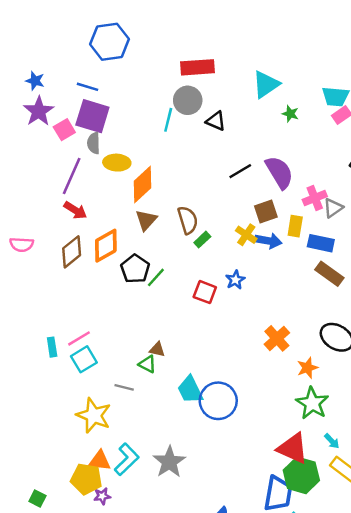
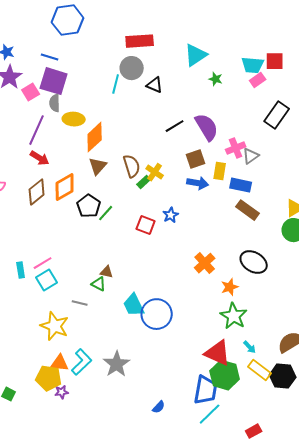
yellow cross: (246, 235) -> (155, 172), moved

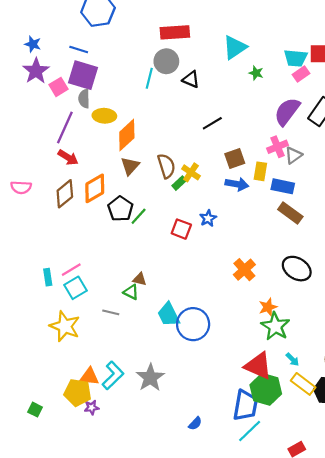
purple semicircle: (207, 127) -> (287, 111), moved, turned -112
orange star: (230, 287) -> (268, 307), moved
yellow star: (55, 326) -> (65, 326), moved

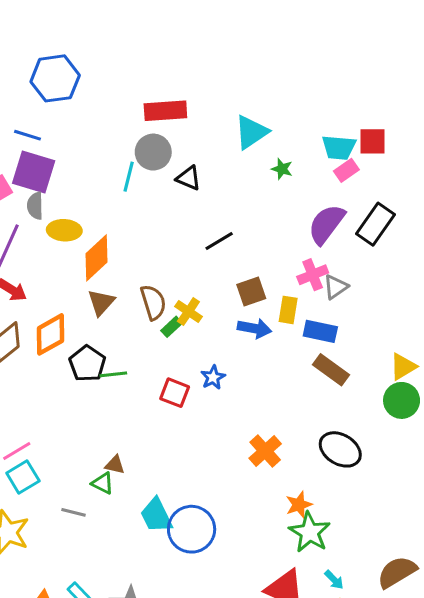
green line: (139, 216) -> (113, 374), turned 42

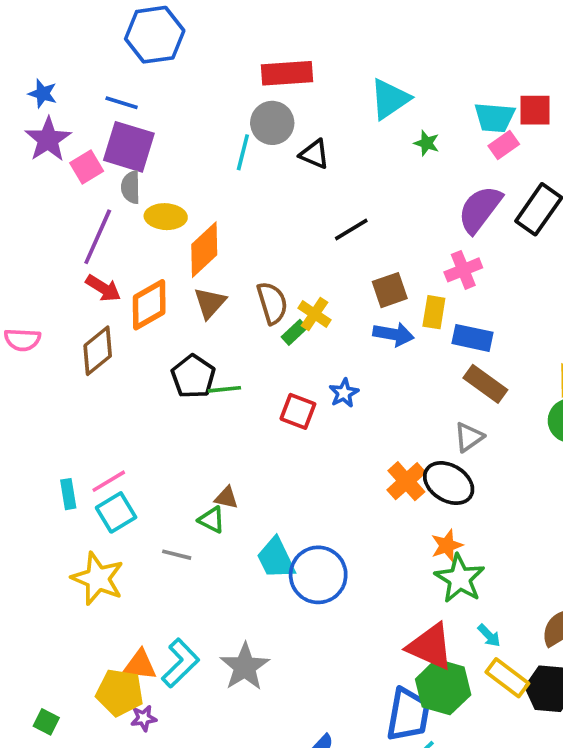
gray triangle: (336, 287) -> (469, 437), moved
orange diamond: (50, 334) -> (149, 305), moved
black ellipse: (340, 449) -> (449, 483), moved

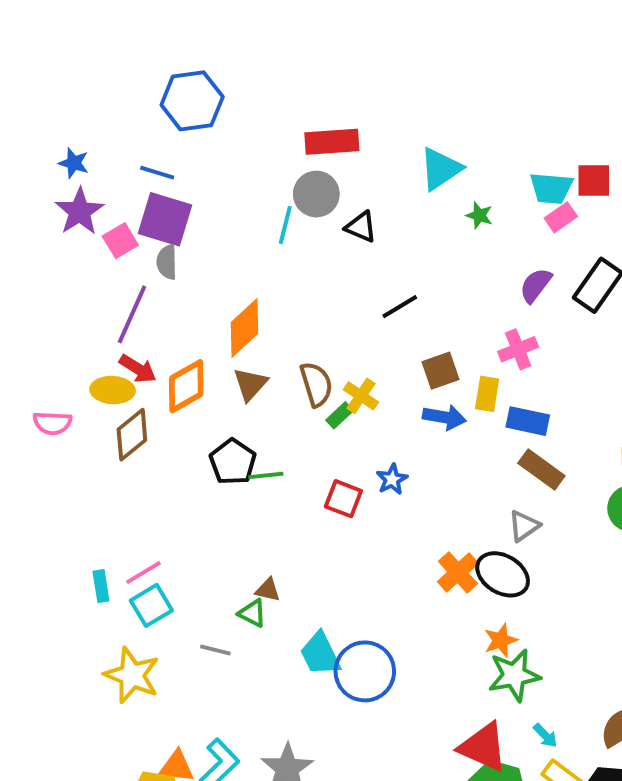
purple semicircle: (480, 209) -> (536, 285), size x0.7
yellow ellipse: (166, 217) -> (113, 390), moved
green star: (460, 579) -> (514, 675), turned 30

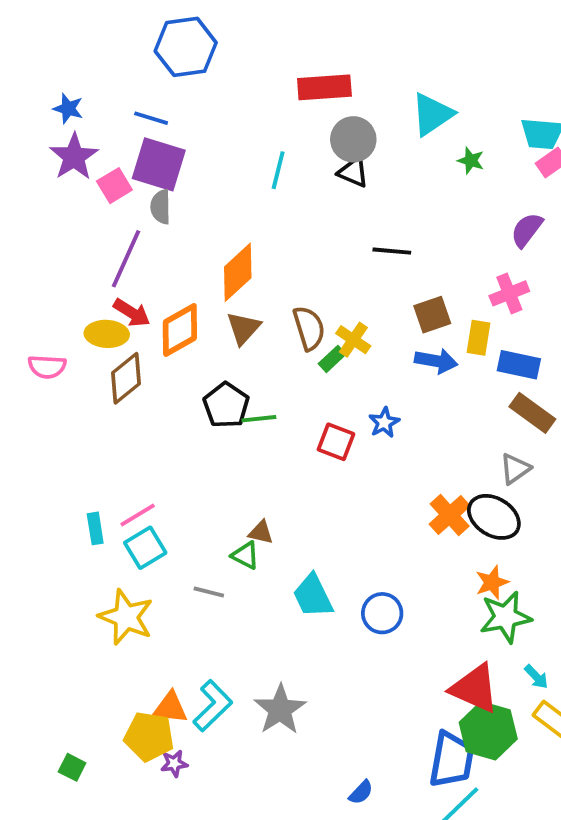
gray circle: (316, 194) -> (353, 139), moved
black line: (400, 307) -> (392, 251), turned 36
blue circle: (365, 671) -> (382, 613), moved, size x0.7

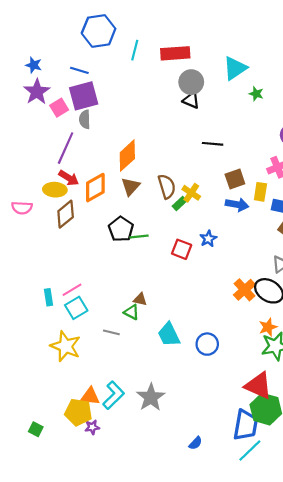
purple square: (159, 164) -> (84, 96), turned -32
cyan line: (278, 170) -> (135, 50), moved

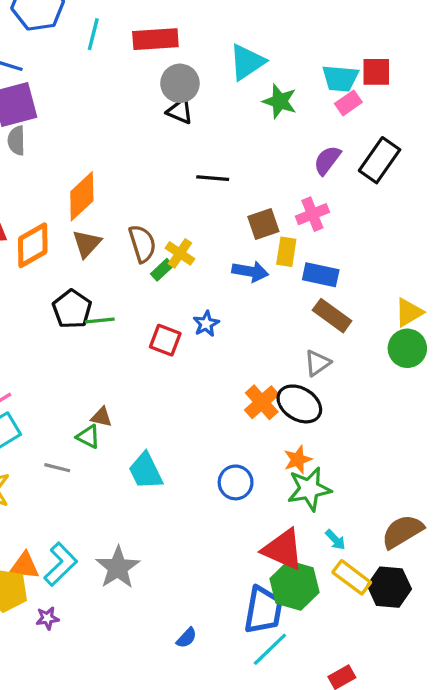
green star: (256, 94) -> (280, 101), size x1.5
brown square: (235, 179) -> (263, 224), moved
blue circle: (207, 344) -> (236, 482), moved
purple star: (92, 427) -> (47, 618), moved

